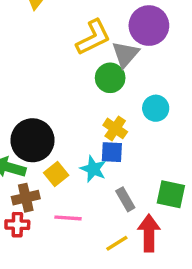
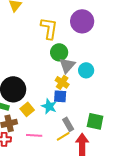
yellow L-shape: (93, 37) -> (49, 28), turned -55
gray triangle: (125, 54) -> (67, 65), moved
yellow line: (117, 243) -> (63, 136), moved

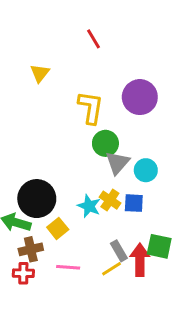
yellow cross: (62, 82) -> (110, 200), moved
blue square: (60, 96) -> (134, 203), moved
cyan star: (49, 106) -> (89, 206), moved
red arrow: (82, 144) -> (140, 260), moved

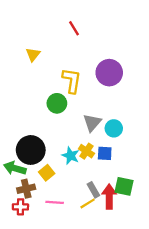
green circle: (105, 143) -> (57, 103), moved

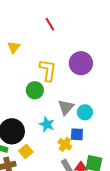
yellow cross: (86, 151) -> (65, 144), moved
cyan star: (71, 156) -> (47, 124), moved

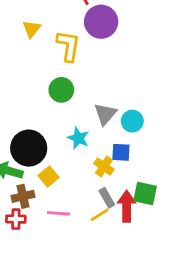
purple circle: (81, 63) -> (101, 22), moved
yellow L-shape: (48, 70) -> (68, 46), moved

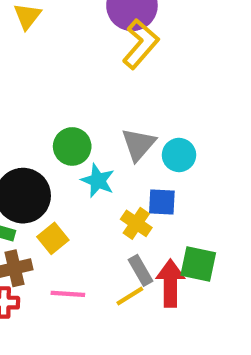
yellow L-shape: (68, 46) -> (141, 44), moved, turned 32
green circle: (61, 90) -> (72, 146), moved

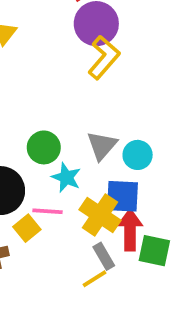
blue square: (162, 202) -> (123, 196), size x1.4
yellow cross: (136, 223) -> (100, 215), size x1.5
red arrow: (170, 283) -> (130, 230), moved
pink line: (68, 294) -> (48, 211), moved

